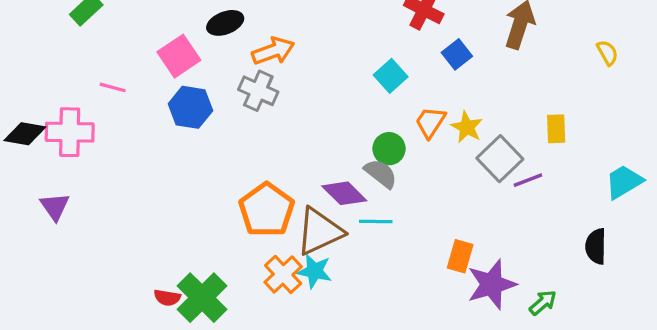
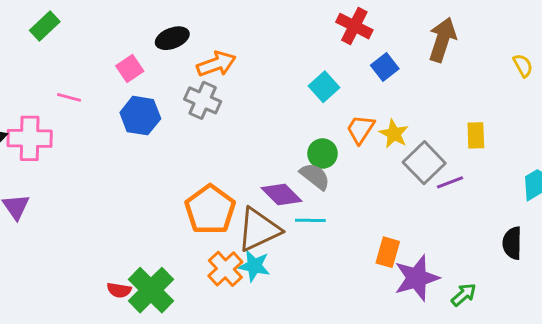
pink square: (179, 56) -> (130, 69), size x0.7

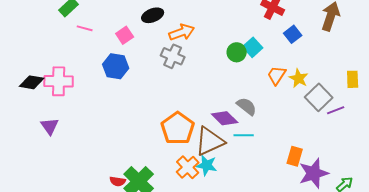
pink line: (69, 97) -> (85, 28), moved
blue hexagon: (140, 116) -> (116, 66), moved
green circle: (323, 154) -> (237, 52), moved

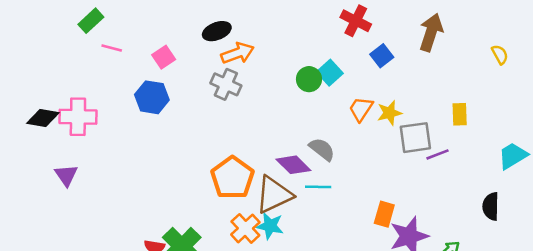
black ellipse: (153, 15) -> (217, 31), moved
yellow star: (299, 78) -> (389, 113), turned 30
gray square: (319, 97) -> (415, 138), turned 36

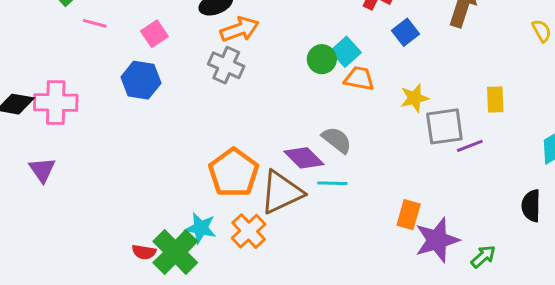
orange trapezoid: (361, 109) -> (359, 79), moved, turned 68
cyan star: (270, 226) -> (201, 228), moved

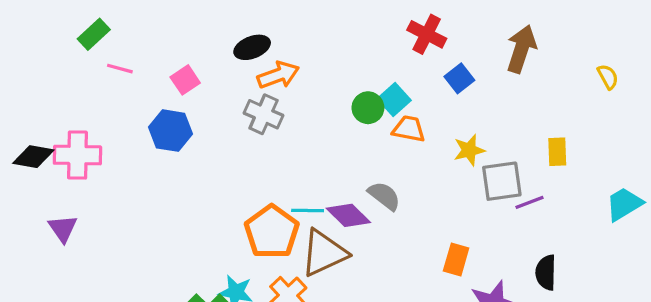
cyan line: (332, 183) -> (308, 211), moved
black semicircle: (531, 206) -> (546, 273), moved
orange rectangle: (409, 215) -> (456, 259), moved

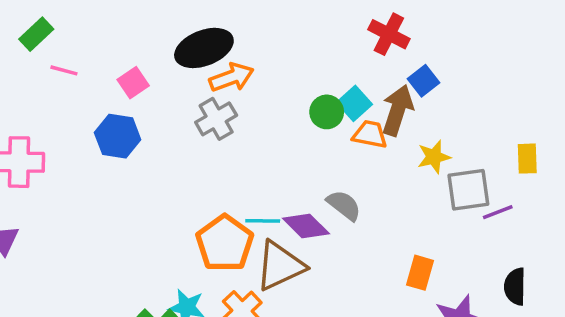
black ellipse: (252, 47) -> (204, 48), size x1.5
brown arrow: (521, 49) -> (398, 110), moved
gray cross: (264, 114) -> (216, 119), turned 36

